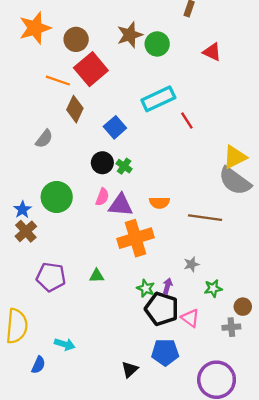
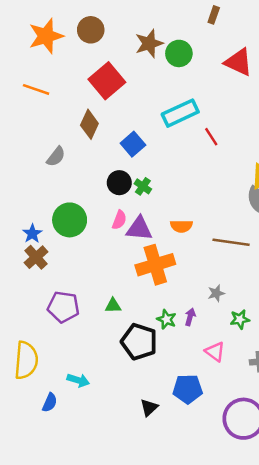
brown circle: (76, 39) -> (91, 30), moved
red triangle: (212, 52) -> (239, 62), size x1.4
orange line: (58, 81) -> (36, 89), moved
black pentagon: (162, 309) -> (139, 342), moved

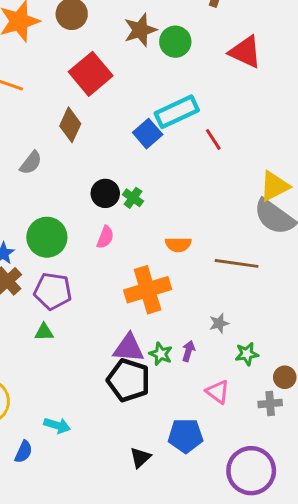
blue square: (133, 144) -> (148, 134), moved
purple triangle: (139, 229) -> (129, 348), moved
green triangle: (113, 306) -> (44, 332), moved
purple pentagon: (63, 307) -> (53, 291), moved

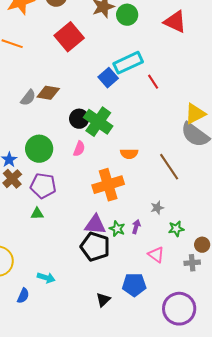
brown diamond: (70, 125) -> (48, 93), moved, turned 75
green cross: (133, 198) -> (98, 122), size x2.0
brown line: (237, 263) -> (169, 167), turned 48

